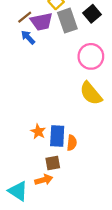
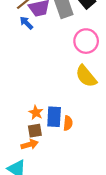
brown square: (53, 163) -> (35, 131), moved
orange arrow: (44, 180) -> (30, 145), moved

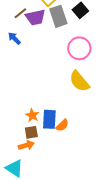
blue arrow: (26, 23) -> (14, 38), moved
orange semicircle: (68, 123) -> (62, 125), turned 40

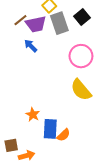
blue arrow: (14, 38) -> (31, 46), moved
orange star: (32, 115) -> (33, 115), moved
brown square: (31, 132) -> (11, 145), moved

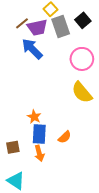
blue arrow: (31, 46) -> (32, 49), size x1.6
blue rectangle: (50, 129) -> (39, 134), moved
orange arrow: (27, 156) -> (39, 153), moved, turned 91

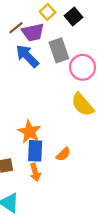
black square: (83, 20) -> (73, 17), moved
gray rectangle: (61, 26) -> (59, 50), moved
orange star: (34, 117) -> (29, 132), size x1.5

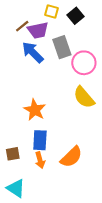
yellow square: (48, 12) -> (51, 12), turned -32
orange star: (29, 132) -> (35, 110), moved
orange semicircle: (63, 154) -> (71, 157), moved, size x1.6

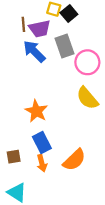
black square: (76, 16) -> (69, 13), moved
brown line: (22, 26) -> (23, 24), turned -56
blue rectangle: (40, 140) -> (42, 143), turned -30

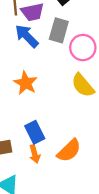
gray rectangle: (65, 46) -> (59, 30), turned 35
orange star: (36, 111) -> (26, 83), moved

